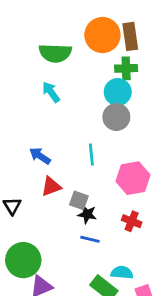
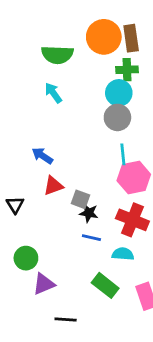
cyan line: (91, 155) -> (123, 154), moved
red cross: (132, 221) -> (132, 220), size x1.6
green circle: (23, 260) -> (26, 258), size x0.7
cyan semicircle: (122, 273) -> (123, 254), moved

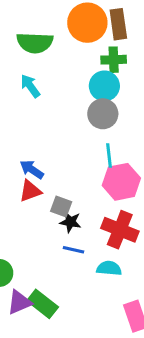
blue arrow: (42, 156) -> (32, 169), moved
green rectangle: (105, 285) -> (43, 304), moved

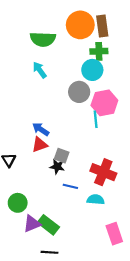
gray circle: (103, 114) -> (79, 92), moved
pink hexagon: (121, 182) -> (104, 103), moved
black star: (70, 222) -> (57, 167), moved

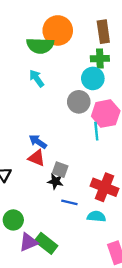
orange circle: (80, 25) -> (58, 30), moved
red triangle: (40, 145) -> (37, 158), turned 42

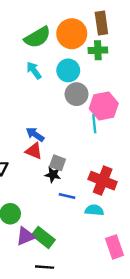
orange circle: (58, 30) -> (72, 34), moved
green semicircle: (40, 46) -> (37, 37), turned -32
cyan circle: (93, 78) -> (68, 70), moved

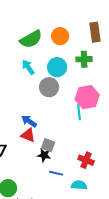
brown rectangle: (101, 23) -> (95, 32), moved
orange circle: (72, 34) -> (60, 36), size x0.7
green cross: (98, 50) -> (84, 59), moved
gray circle: (77, 94) -> (49, 87), moved
red cross: (103, 181) -> (86, 160), size x0.7

